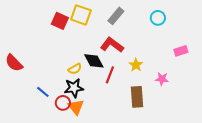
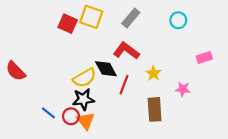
yellow semicircle: (75, 69) -> (85, 78), size x1.5
blue line: (43, 92) -> (48, 113), moved

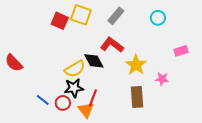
yellow star: (153, 73) -> (136, 65), size x1.5
red line: (124, 85) -> (93, 98), moved
orange triangle: (86, 121) -> (86, 110), moved

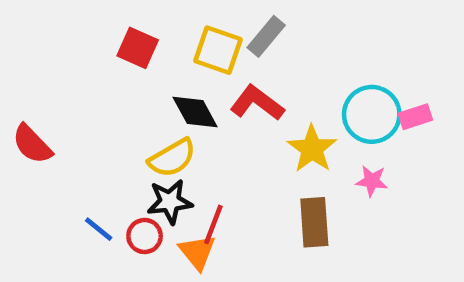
yellow square: (81, 15) -> (218, 50), moved
cyan circle: (158, 18) -> (372, 114), moved, size x1.6
black diamond: (94, 61) -> (195, 112), moved

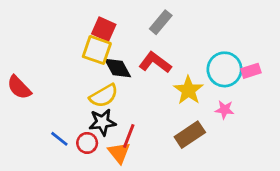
red square: (138, 48) -> (104, 29), moved
yellow square: (218, 50) -> (97, 50), moved
brown rectangle: (314, 222) -> (190, 135), turned 60

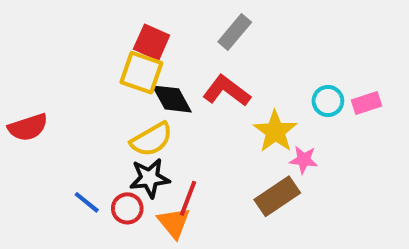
cyan circle: (225, 69) -> (328, 101), size x0.6
red semicircle: (19, 87) -> (28, 127), turned -64
pink star: (225, 110) -> (304, 160), moved

